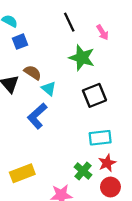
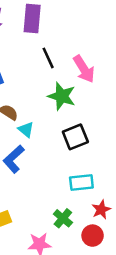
pink arrow: (102, 32) -> (84, 69), size x1.6
red star: (107, 163) -> (101, 210), moved

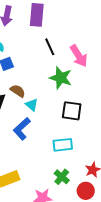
black square: (75, 137) -> (72, 111), turned 30
cyan rectangle: (81, 183) -> (63, 145), moved

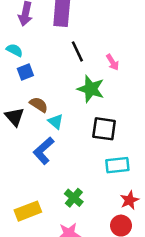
pink arrow: (79, 56) -> (113, 62), size x0.6
cyan rectangle: (63, 145) -> (117, 165), moved
green cross: (62, 177) -> (74, 198), moved

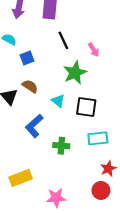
blue square: (25, 72) -> (27, 58), moved
green star: (91, 89) -> (75, 73), turned 30
cyan triangle: (56, 122) -> (58, 101), moved
green cross: (74, 198) -> (61, 146), moved, turned -35

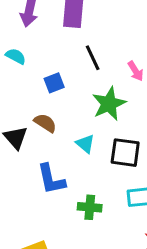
blue square: (27, 58) -> (54, 83), moved
blue L-shape: (34, 126) -> (51, 179), turned -60

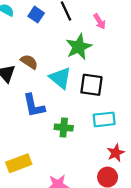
blue square: (54, 83) -> (36, 15), moved, turned -35
cyan triangle: (85, 144) -> (60, 78), size x1.5

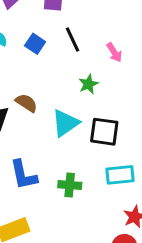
green star: (79, 47) -> (88, 84), size x0.6
cyan triangle: (60, 78) -> (65, 123), turned 45
blue L-shape: (34, 106) -> (24, 175), moved

